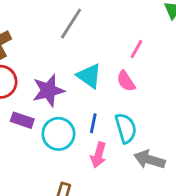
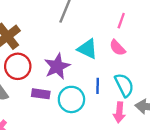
pink arrow: (98, 155) -> (119, 112), moved

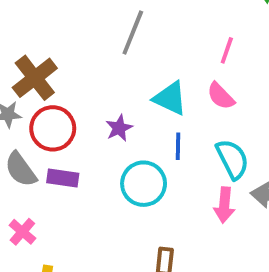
purple star: (57, 66) -> (119, 128), size x0.6
blue line: (98, 86) -> (178, 146), moved
purple rectangle: (41, 94) -> (63, 178), moved

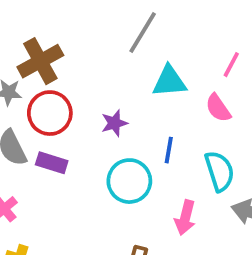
cyan triangle: (170, 98) -> (169, 81), moved, turned -39
pink arrow: (224, 205) -> (185, 218), moved

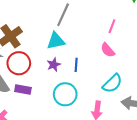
cyan triangle: (169, 81) -> (56, 41), moved
blue line: (169, 150) -> (76, 65), moved
cyan semicircle: (220, 171) -> (112, 83), turned 70

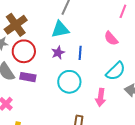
pink line: (112, 26) -> (123, 11), moved

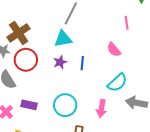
pink line: (123, 11) -> (127, 23), turned -32
purple rectangle: (28, 77) -> (29, 105), moved
cyan circle: (69, 82) -> (65, 105), moved

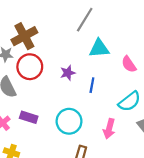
cyan triangle: (63, 39) -> (99, 48), moved
blue line: (82, 63) -> (92, 85), moved

